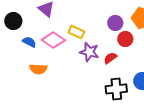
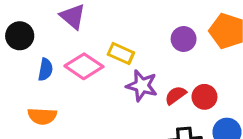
red circle: (125, 39) -> (204, 97), moved
blue semicircle: (29, 42) -> (45, 70), turned 72
orange semicircle: (38, 69) -> (42, 116), moved

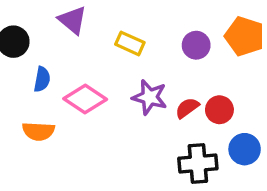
yellow rectangle: (121, 53) -> (130, 43), moved
pink diamond: (84, 66) -> (85, 99), moved

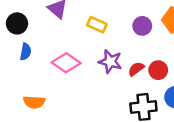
blue semicircle: (42, 79) -> (26, 52), moved
orange semicircle: (38, 131) -> (34, 102), moved

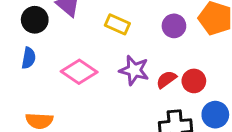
black circle: (17, 23) -> (35, 20), moved

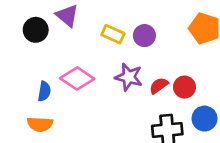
purple circle: (174, 26) -> (144, 36), moved
blue semicircle: (29, 58) -> (44, 91), moved

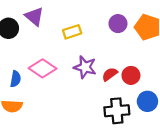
yellow rectangle: (113, 34) -> (72, 32), turned -42
purple circle: (144, 36) -> (118, 24), moved

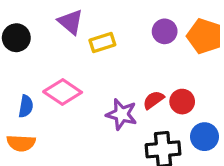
purple triangle: (34, 16) -> (71, 22), moved
purple star: (85, 67) -> (122, 114), moved

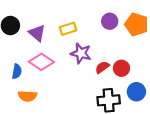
purple triangle: (71, 22) -> (37, 33), moved
purple star: (122, 114) -> (81, 53), moved
orange semicircle: (21, 143) -> (27, 96), moved

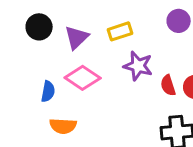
purple triangle: (37, 33) -> (77, 37), turned 36
red semicircle: (102, 67) -> (168, 85), turned -72

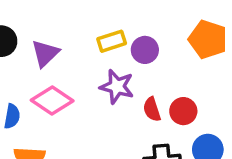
purple circle: (179, 21) -> (145, 50), moved
yellow rectangle: (120, 31) -> (112, 41), moved

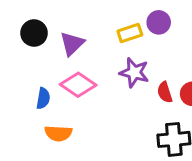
purple circle: (145, 50) -> (159, 22), moved

